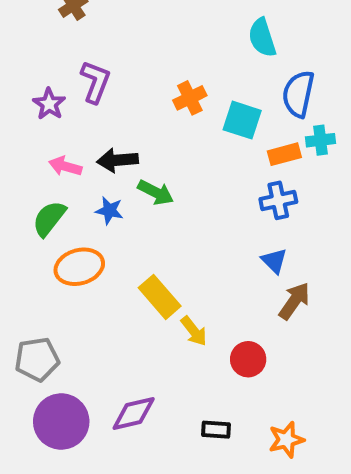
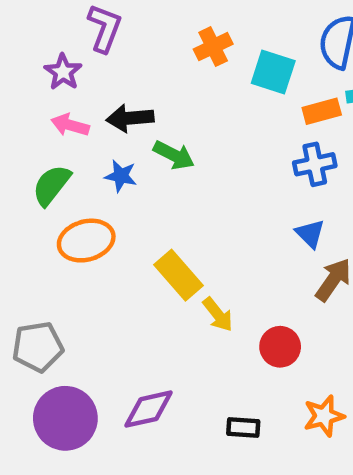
purple star: (49, 104) -> (63, 72), moved
orange star: (286, 440) -> (324, 416), moved

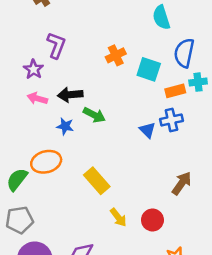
green semicircle: (52, 185) -> (17, 179), moved
blue triangle: (310, 234) -> (147, 130), moved
yellow arrow: (218, 314) -> (118, 217), moved

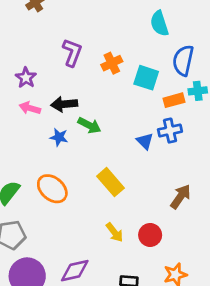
purple L-shape: (56, 45) -> (72, 53), moved
orange ellipse: (46, 162) -> (52, 189), moved, turned 56
yellow rectangle: (97, 181) -> (110, 182), moved

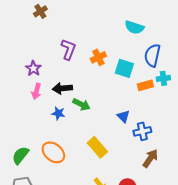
cyan semicircle: (159, 23) -> (134, 27), turned -54
pink arrow: (30, 108) -> (36, 91), turned -91
blue cross: (170, 131) -> (142, 131), moved

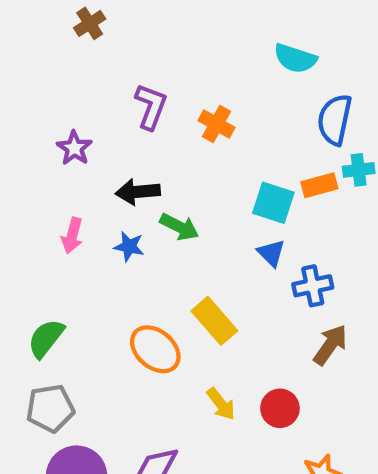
orange cross: (98, 57) -> (217, 124), turned -35
cyan square: (124, 68) -> (273, 203), moved
pink arrow: (36, 91) -> (72, 236), moved
orange ellipse: (53, 152) -> (155, 349), moved

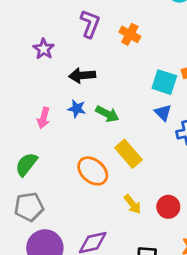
green arrow: (179, 227) -> (107, 114), moved
pink arrow: (72, 236) -> (44, 118), moved

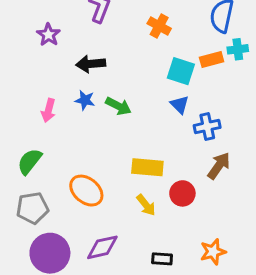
orange cross: (130, 34) -> (159, 26), moved
yellow rectangle: (129, 154) -> (147, 167), moved, turned -44
orange ellipse: (93, 171) -> (86, 191), moved
red circle: (168, 207) -> (182, 193), moved

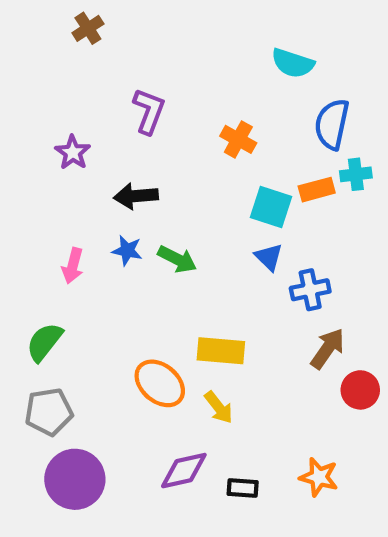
orange ellipse: (86, 191) -> (160, 383), moved
red circle: (182, 193) -> (360, 390), moved
purple diamond: (102, 247) -> (184, 471), moved
orange star: (213, 252) -> (319, 477), turned 30

